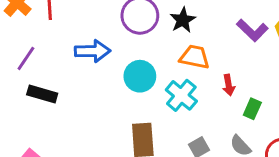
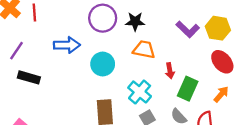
black star: (183, 20) -> (135, 22), turned 30
cyan cross: (181, 95) -> (140, 92), moved
green rectangle: (252, 109) -> (188, 89), size x1.5

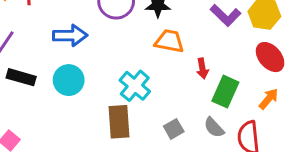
cyan circle: (103, 64) -> (69, 80), moved
cyan cross: (140, 92) -> (135, 86), moved

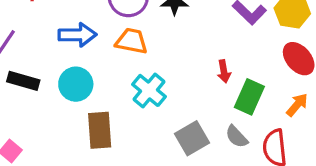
orange trapezoid: (169, 41) -> (131, 41), moved
brown rectangle: (119, 122) -> (100, 130), moved
gray square: (174, 129) -> (192, 138), size x1.5

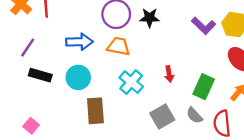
red arrow: (224, 71) -> (169, 74), moved

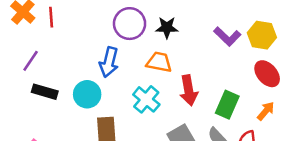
blue arrow: (79, 42) -> (109, 62), moved, turned 105
orange trapezoid: (118, 46) -> (159, 62), moved
red arrow: (169, 74) -> (189, 90), size x1.6

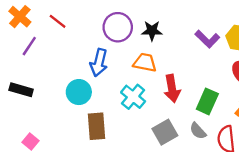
red line: (51, 17) -> (58, 21), moved, turned -48
purple line: (31, 61) -> (29, 46), moved
black rectangle: (45, 92) -> (21, 90), moved

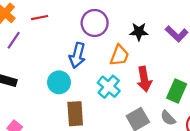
red line: (58, 21) -> (40, 18), turned -49
black star: (152, 31) -> (139, 32), moved
orange trapezoid: (145, 63) -> (119, 55), turned 100

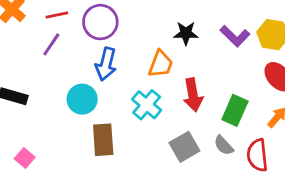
purple circle: (95, 23) -> (100, 22), moved
purple line: (14, 40) -> (51, 44), moved

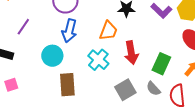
purple line: (51, 44) -> (23, 27), moved
pink square: (25, 158) -> (11, 85), moved, turned 32

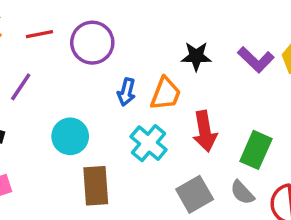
blue arrow: (69, 31) -> (126, 92), moved, size x0.7

